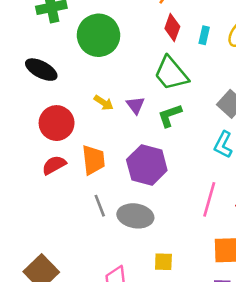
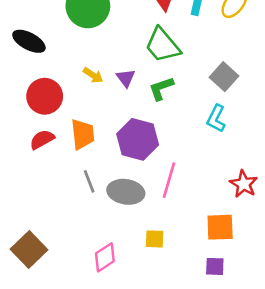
pink line: (209, 199) -> (169, 180), moved

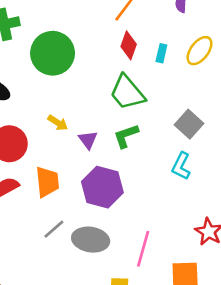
purple triangle: (126, 78) -> (88, 140), moved
pink line: (169, 180) -> (143, 249), moved
gray line: (89, 181) -> (54, 229), turned 70

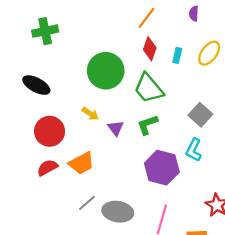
green circle: (53, 53) -> (106, 71), moved
orange trapezoid: (47, 182) -> (81, 163), turned 68
purple hexagon: (102, 187) -> (162, 168), moved

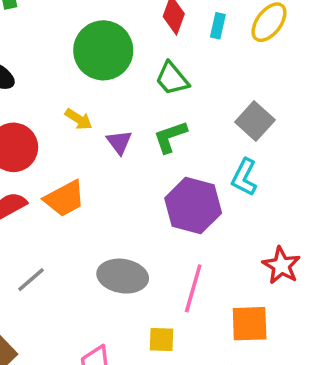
green trapezoid: (149, 88) -> (172, 79), size x0.7
gray line: (87, 203) -> (31, 280), moved

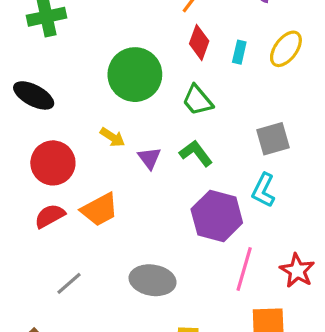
gray square: (255, 121) -> (273, 139), turned 32
green L-shape: (170, 137) -> (196, 153), turned 72
pink line: (193, 288) -> (244, 269), moved

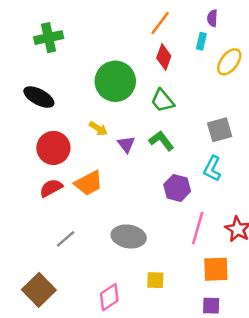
cyan rectangle: (239, 52) -> (201, 41), moved
purple hexagon: (217, 216) -> (177, 188), size x0.7

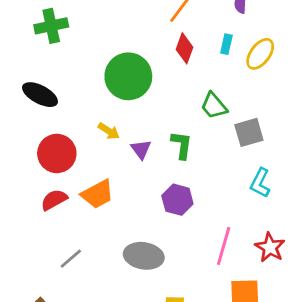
cyan rectangle: (201, 41) -> (226, 44), moved
green trapezoid: (163, 101) -> (214, 106), moved
green L-shape: (161, 141) -> (182, 145), turned 45
cyan L-shape: (212, 169) -> (260, 183), moved
purple hexagon: (177, 188) -> (177, 200), moved

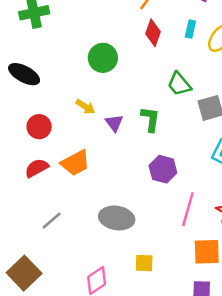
green circle: (128, 76) -> (103, 58), size x0.7
red circle: (57, 153) -> (39, 127), size x0.7
purple hexagon: (177, 200) -> (163, 169), moved

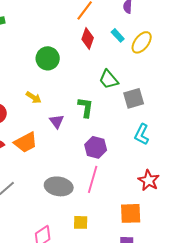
cyan rectangle: (190, 29) -> (118, 35), turned -56
purple triangle: (114, 123) -> (57, 121), moved
pink line: (188, 209) -> (93, 179), moved

